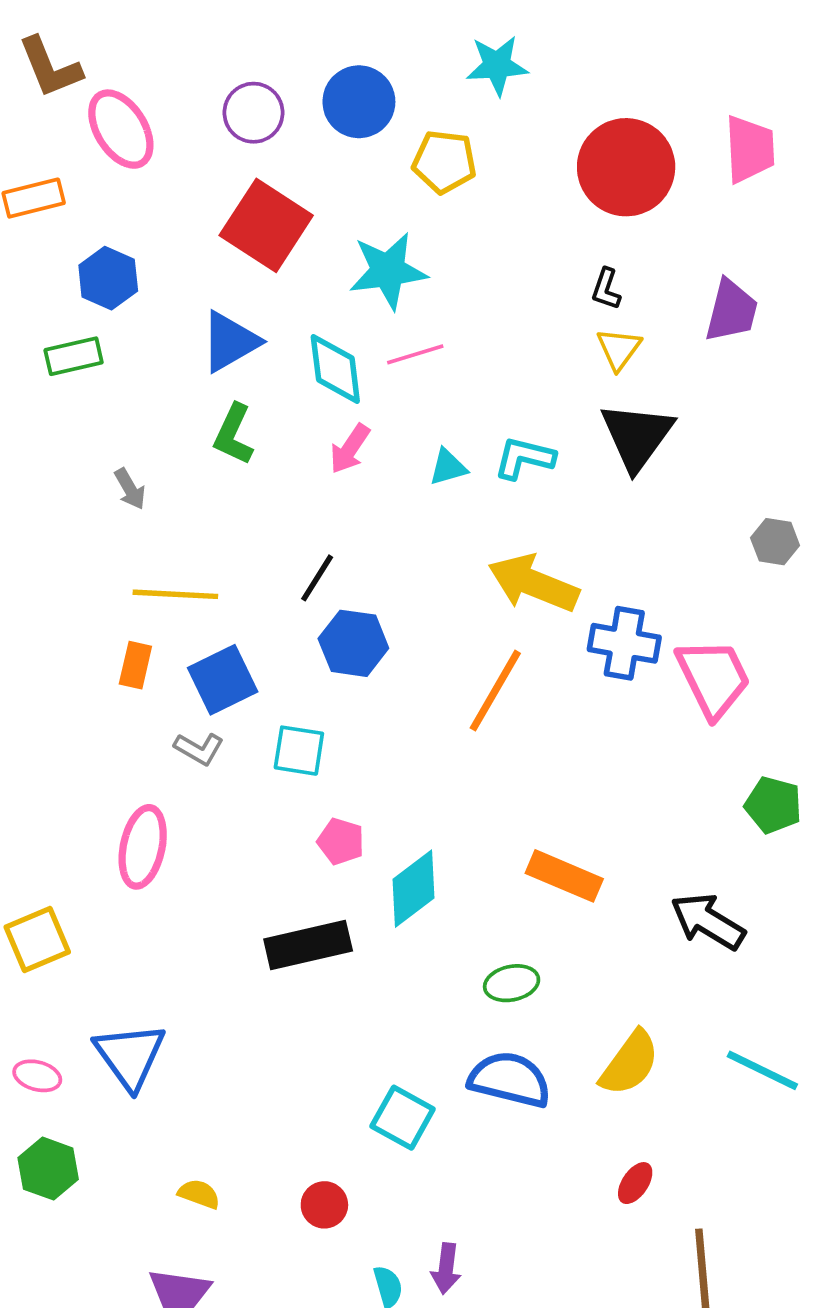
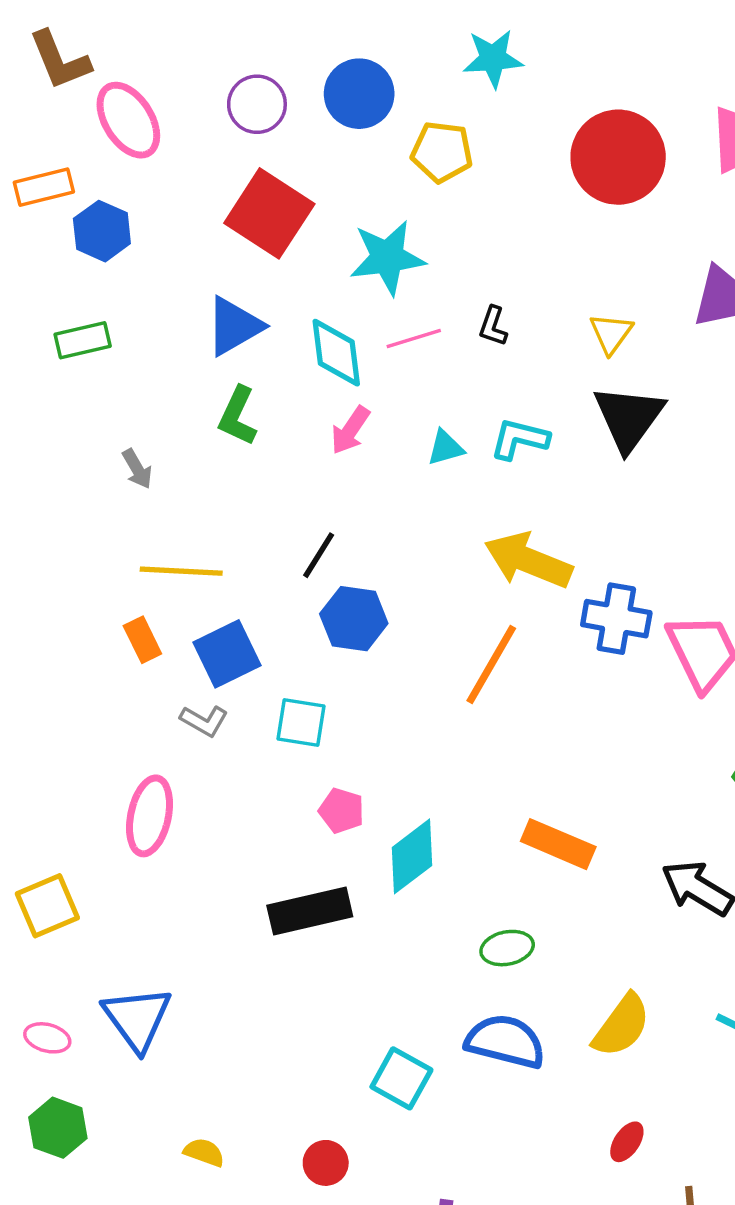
blue hexagon: (108, 278) -> (102, 231), moved
black L-shape: (606, 289) -> (493, 326), moved
orange rectangle: (135, 665) -> (142, 640), turned -39

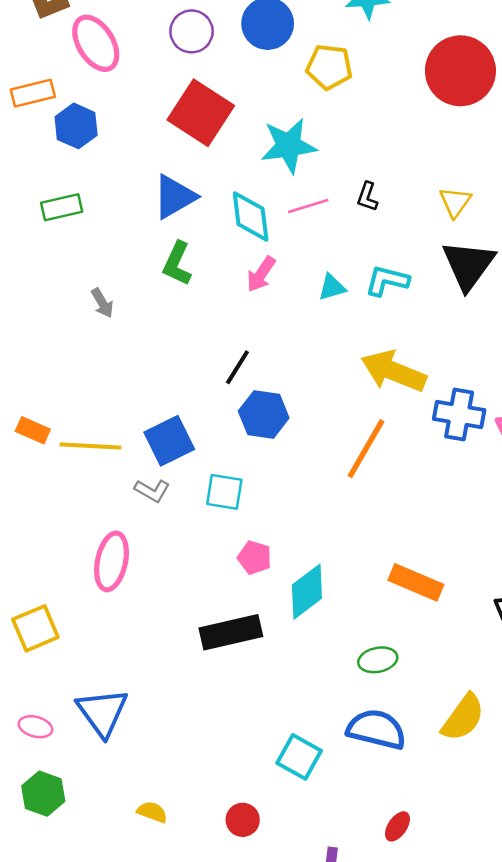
yellow line: (181, 571) -> (91, 446), moved
orange rectangle: (142, 640) -> (33, 430), moved, turned -40
red ellipse: (627, 1142) -> (397, 826), moved

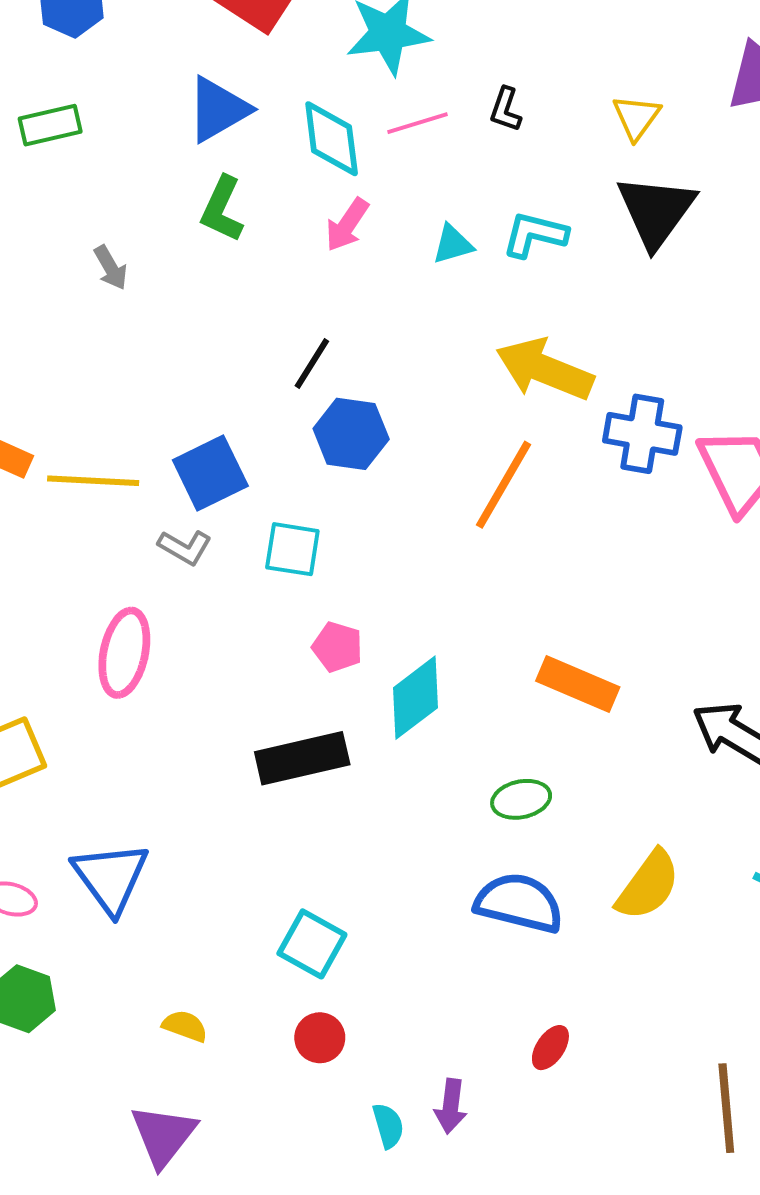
cyan square: (299, 757) -> (312, 944), moved

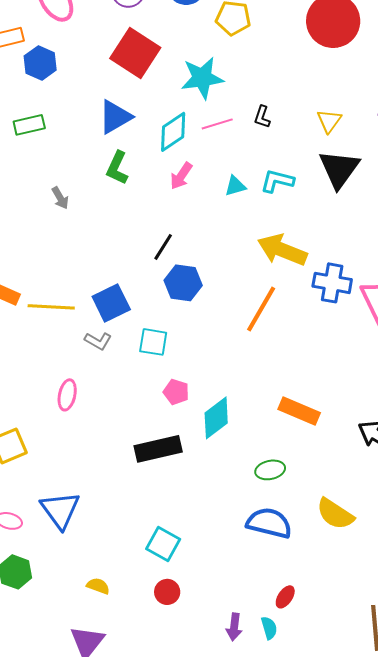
cyan diamond: (332, 139) -> (173, 132), turned 63
pink ellipse: (124, 653) -> (67, 395), size x0.7
yellow semicircle: (648, 885) -> (335, 514), turned 87
cyan semicircle: (388, 1126) -> (269, 628), moved

